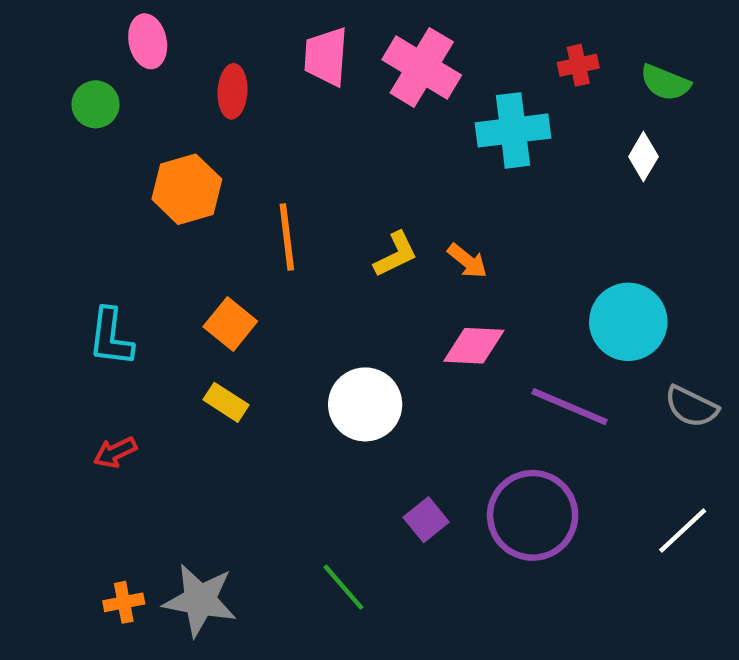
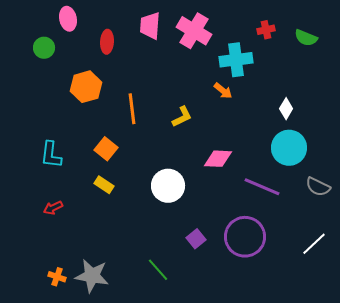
white diamond: (643, 157) -> (286, 109), moved
orange arrow: (467, 261) -> (223, 91), moved
orange cross: (124, 602) -> (57, 277), turned 30

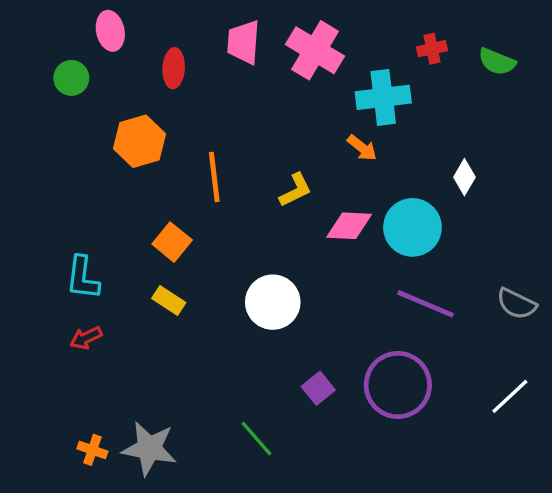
cyan circle: (289, 148) -> (412, 227), moved
cyan L-shape: (51, 155) -> (83, 278), moved
pink diamond: (218, 159) -> (349, 226), moved

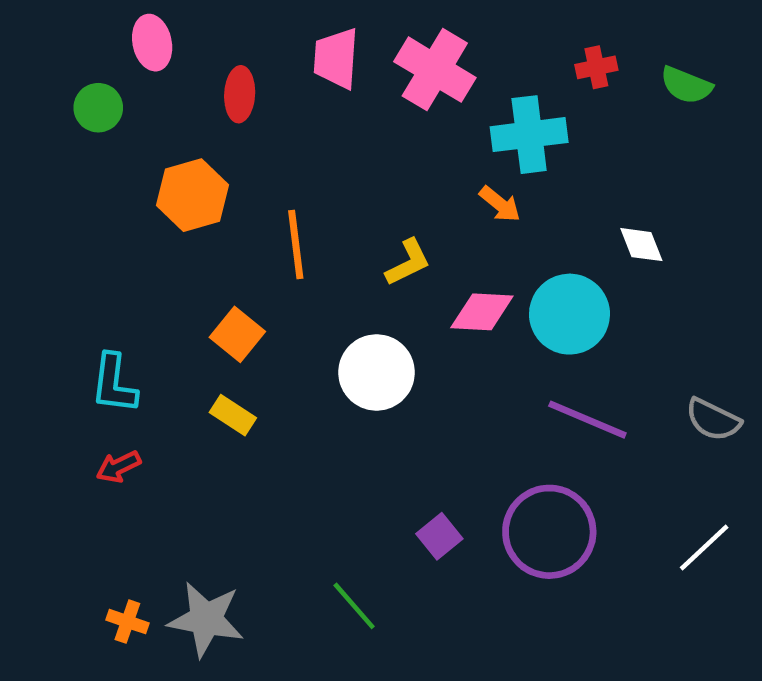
white diamond: (464, 177) -> (641, 245), turned -52
white circle: (273, 302) -> (377, 372), moved

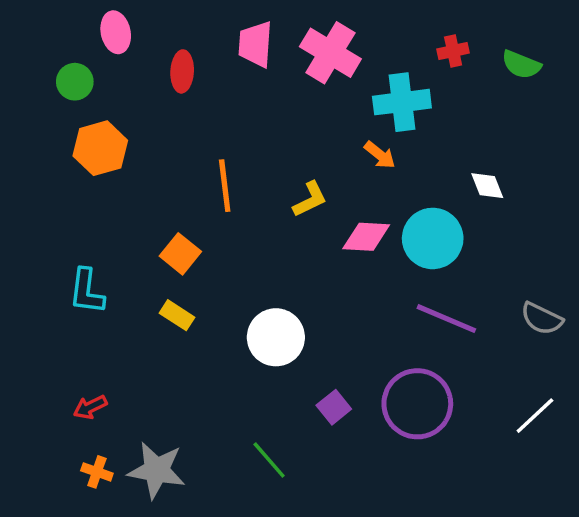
orange hexagon: (193, 195) -> (100, 148), moved
white circle: (377, 372) -> (276, 337), moved
red arrow: (118, 467) -> (90, 407), moved

